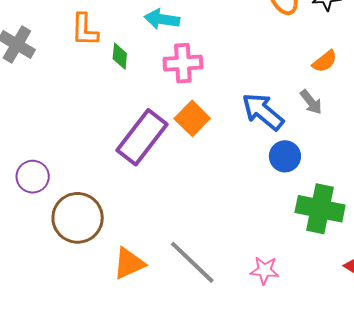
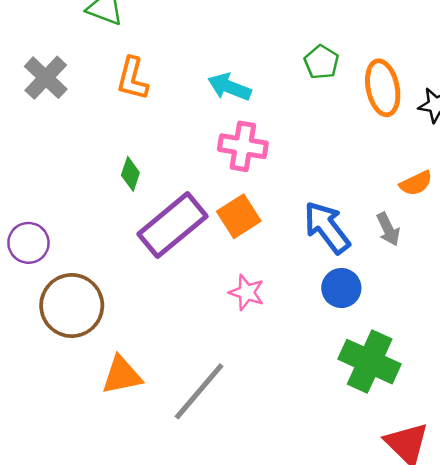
green diamond: (120, 56) -> (130, 174), moved
gray line: (192, 262) -> (199, 391), turned 74
pink star: (265, 270) -> (247, 292), moved

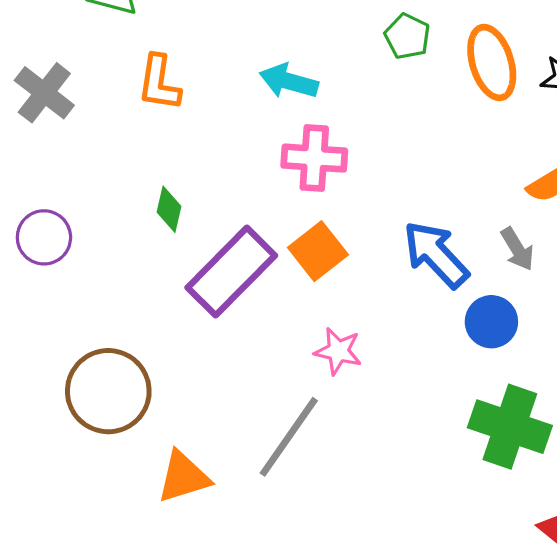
purple circle: (28, 243) -> (44, 237), moved
blue circle: (341, 288) -> (491, 322), moved
gray line: (199, 391) -> (289, 437), moved

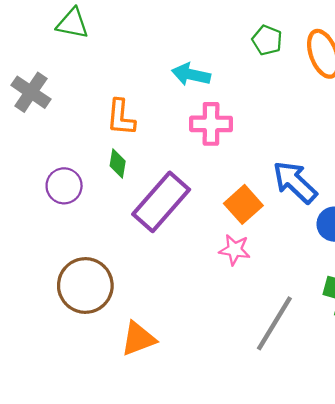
orange L-shape: (159, 83) -> (121, 117), moved
purple circle: (44, 237) -> (64, 186), moved
orange square: (318, 251) -> (243, 204), moved
gray line: (289, 437) -> (274, 323), moved

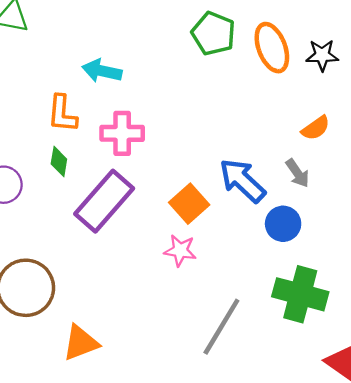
green pentagon: (267, 40) -> (213, 34), size x1.4
cyan arrow: (191, 75) -> (102, 71), moved
pink cross: (211, 124) -> (122, 133), moved

